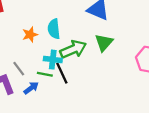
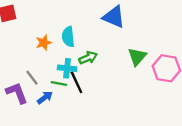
green triangle: (104, 42) -> (137, 57), moved
green arrow: (73, 49) -> (88, 58), size x0.7

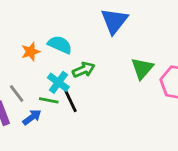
blue triangle: (114, 17) -> (114, 21), turned 45
cyan semicircle: (68, 37) -> (60, 45), turned 120
cyan cross: (67, 68) -> (58, 82), turned 30

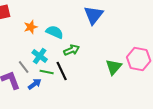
orange star: (31, 52) -> (31, 27), moved
green triangle: (142, 68) -> (114, 67), moved
cyan cross: (58, 82) -> (40, 56), moved

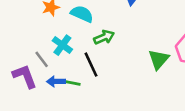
green line: (47, 72) -> (72, 83), moved
blue arrow: (35, 84) -> (56, 81), turned -144

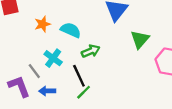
green triangle: (159, 59) -> (140, 39), moved
green line: (72, 83) -> (84, 92), moved, turned -56

